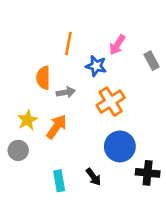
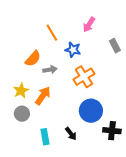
orange line: (68, 43) -> (52, 33), turned -42
pink arrow: (117, 45) -> (89, 25), moved
orange semicircle: (43, 78) -> (33, 59), turned -138
gray circle: (18, 150) -> (22, 114), moved

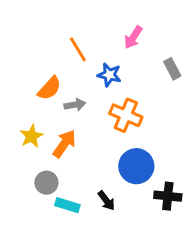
orange cross: (84, 77) -> (126, 115), turned -35
gray circle: (22, 114) -> (46, 183), moved
cyan rectangle: (45, 137) -> (67, 205), turned -63

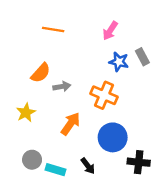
orange line: (78, 49) -> (53, 29), moved, turned -50
blue star: (109, 75) -> (119, 62), moved
orange arrow: (64, 144) -> (70, 124), moved
gray circle: (46, 183) -> (32, 160), moved

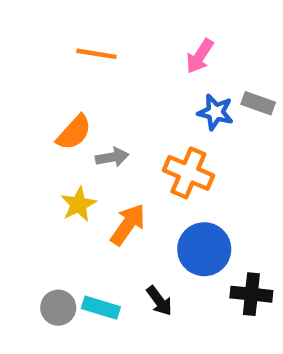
gray rectangle: (142, 57) -> (258, 103), turned -42
yellow star: (26, 113) -> (78, 204), moved
gray circle: (32, 160) -> (58, 308), moved

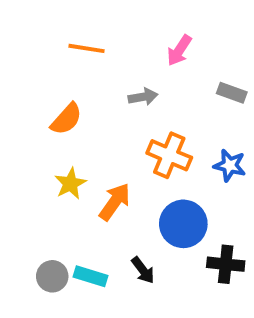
blue star: (215, 112) -> (230, 165), moved
gray arrow: (112, 157) -> (143, 97), moved

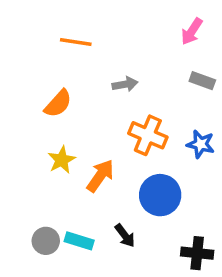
pink arrow: (179, 50) -> (192, 31), moved
black cross: (226, 264) -> (197, 253), moved

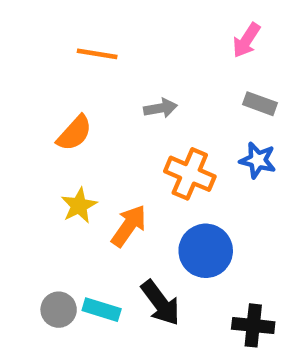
blue star: (201, 144) -> (258, 160), moved
black arrow: (125, 236) -> (160, 303), size x1.5

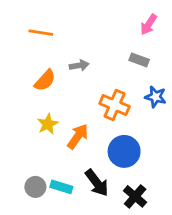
orange line: (97, 54) -> (41, 33), moved
gray rectangle: (260, 104) -> (139, 60), moved
gray arrow: (160, 108) -> (79, 65), moved
black cross: (253, 325) -> (135, 196), moved, turned 35

